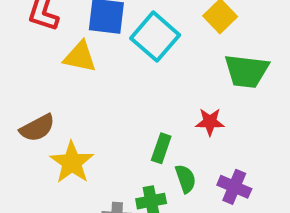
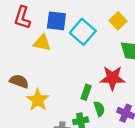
red star: (210, 122) -> (112, 78), size x1.6
brown semicircle: (37, 128) -> (19, 81), turned -132

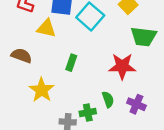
brown semicircle: (19, 81) -> (21, 56), moved
green rectangle: (86, 92) -> (71, 63), moved

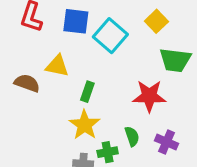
yellow triangle: (46, 28) -> (57, 66), moved
yellow star: (42, 90) -> (85, 125), moved

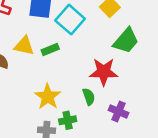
green trapezoid: (175, 60) -> (126, 41), turned -56
green rectangle: (87, 92) -> (50, 49), moved, turned 49
green semicircle: (132, 136) -> (89, 97), moved

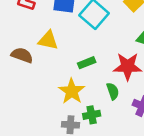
green rectangle: (50, 49) -> (87, 63), moved

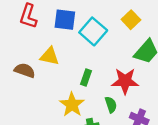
green rectangle: (87, 63) -> (86, 77), turned -49

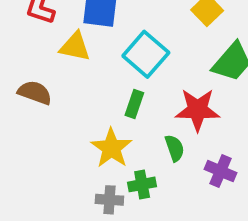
cyan square: (93, 31) -> (146, 54), moved
yellow triangle: (50, 56) -> (75, 47), moved

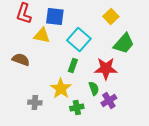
purple cross: (221, 171) -> (109, 100), moved, turned 35
gray cross: (109, 200) -> (35, 102), moved

